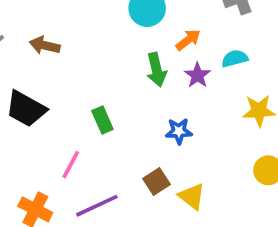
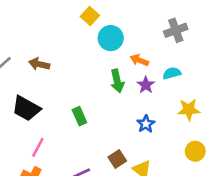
orange arrow: (188, 40) -> (139, 60), turned -120
blue star: (179, 131) -> (146, 124), moved, turned -30
pink line: (71, 165) -> (38, 147), moved

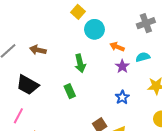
green arrow: (117, 81) -> (80, 63), moved
pink line: (38, 147) -> (18, 116), moved

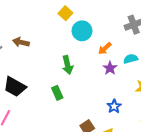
orange arrow: (117, 47) -> (105, 48), turned -64
brown arrow: (38, 50) -> (21, 42), moved
blue star: (122, 97) -> (114, 106), moved

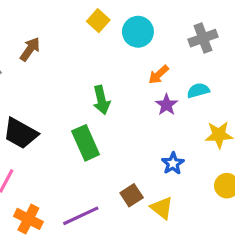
cyan circle: (82, 31) -> (138, 32), moved
brown arrow: (21, 42) -> (30, 49), moved, turned 112
green rectangle: (57, 93) -> (86, 143), size x1.5

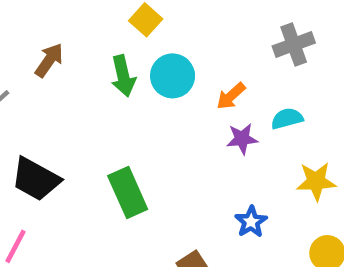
cyan circle: (138, 32) -> (173, 76), moved
green arrow: (101, 100) -> (123, 76), moved
purple star: (167, 105) -> (242, 139), turned 30

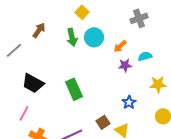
gray cross: (294, 44) -> (139, 18), moved

